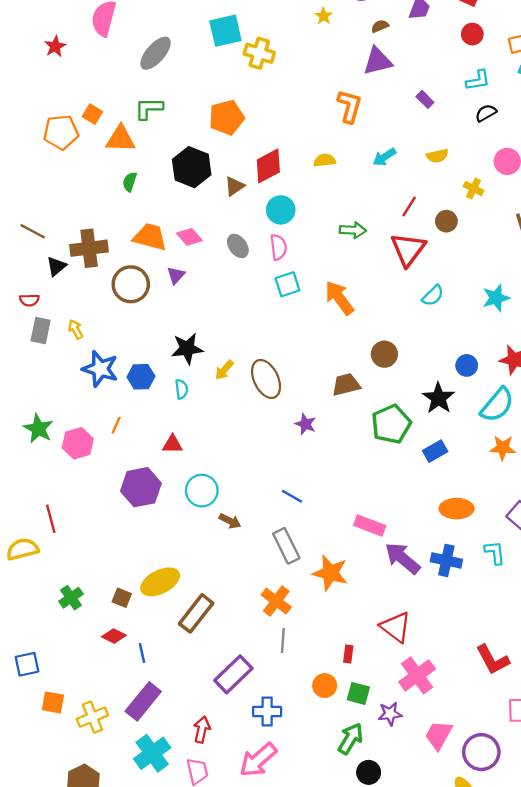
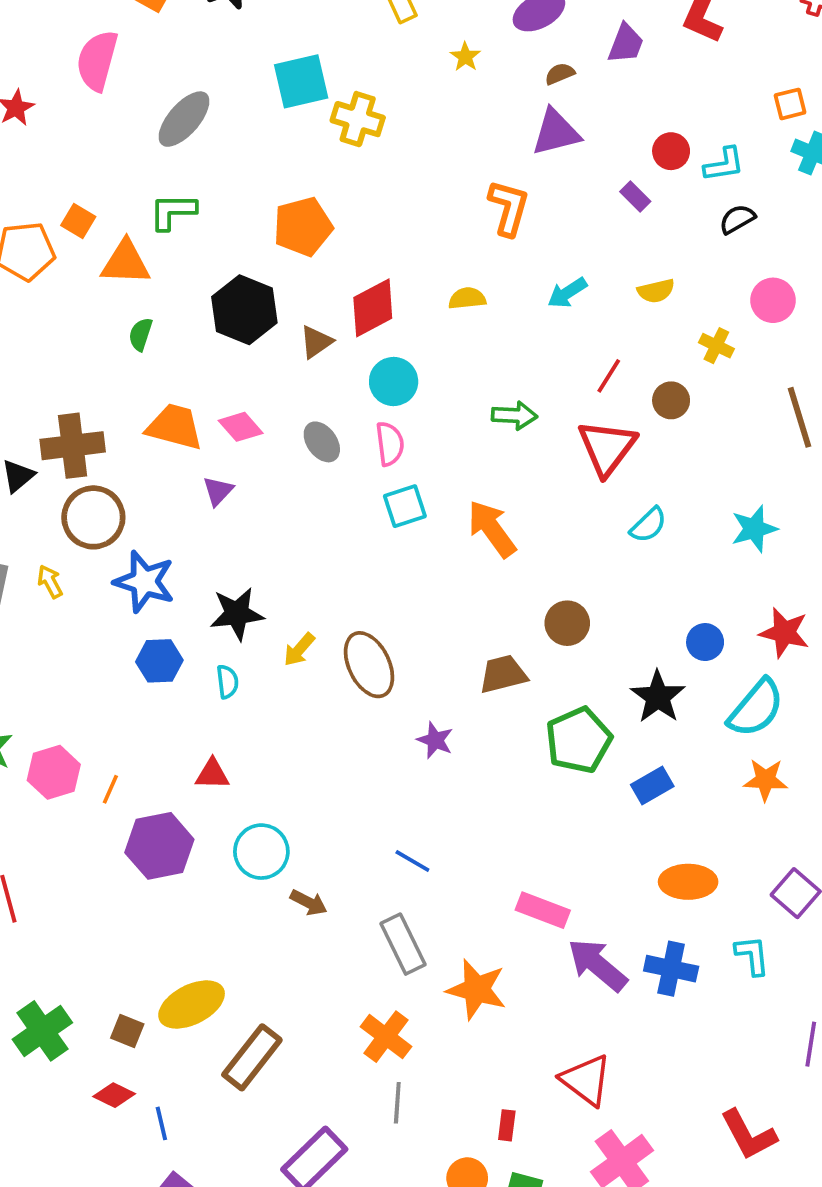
red circle: (472, 34) -> (671, 151), moved
brown circle: (131, 284) -> (93, 517), moved
blue star: (100, 369) -> (144, 582), moved
orange line: (116, 425) -> (110, 789), moved
green cross: (71, 598) -> (42, 1031), size x1.4

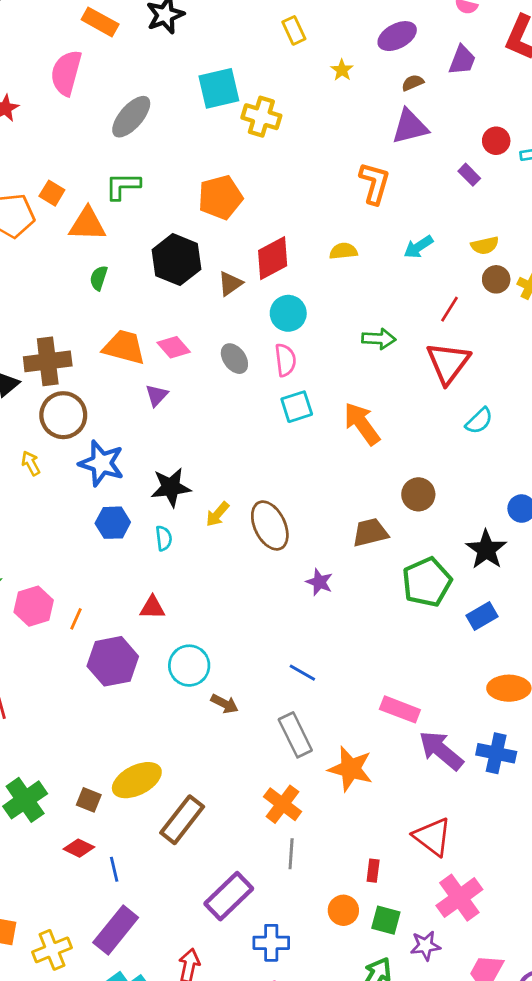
brown circle: (671, 400) -> (496, 279), moved

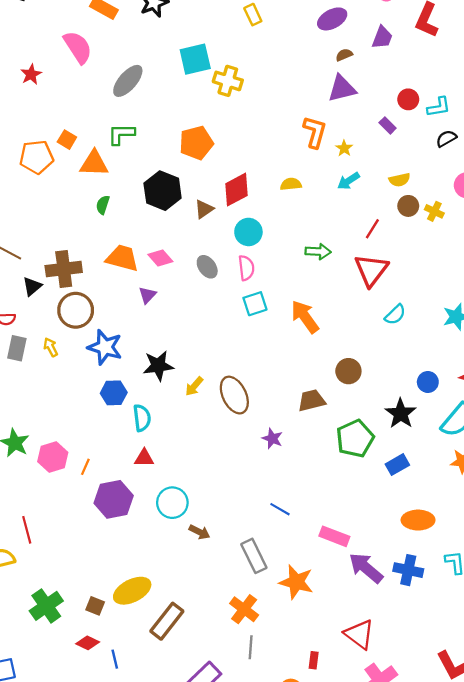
yellow star: (342, 70) -> (344, 148), moved
pink semicircle: (66, 73) -> (78, 47), turned 132
cyan semicircle: (164, 538) -> (142, 418), moved, size x1.4
blue line: (302, 673) -> (280, 509), moved

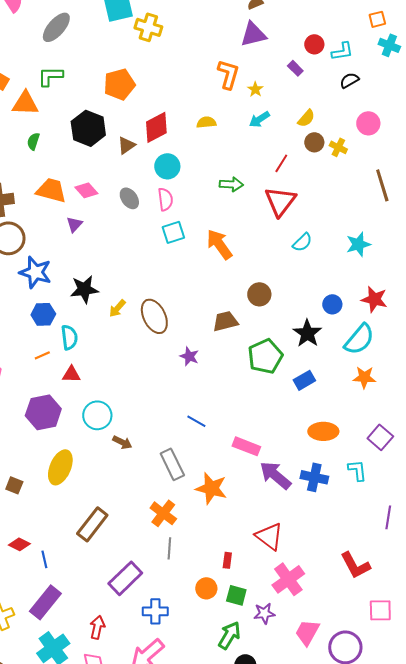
yellow semicircle: (400, 180) -> (306, 118), turned -36
orange line: (85, 467) -> (42, 355), moved, turned 42
yellow ellipse: (132, 591) -> (60, 467), moved, turned -40
brown square: (95, 606) -> (14, 485), moved

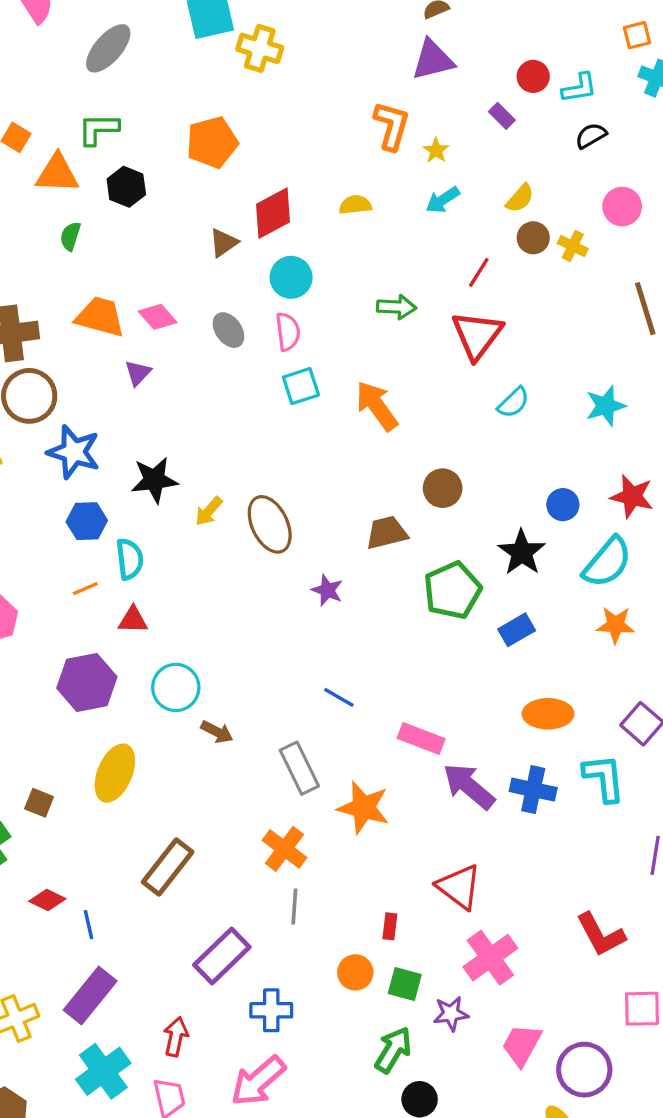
black hexagon: (88, 128) -> (126, 187), moved, size x0.7
cyan L-shape: (357, 470) -> (604, 778), size x1.4

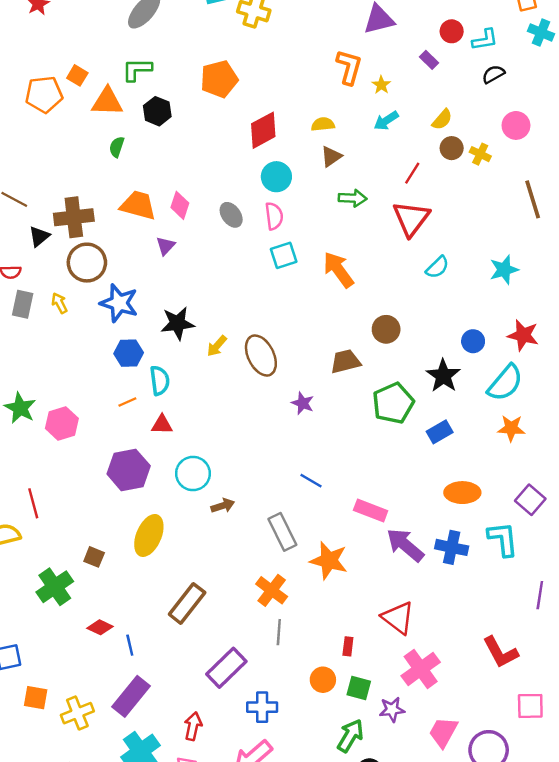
brown triangle: (224, 243) -> (331, 156), moved
pink diamond: (158, 317) -> (180, 205), turned 60
brown arrow: (217, 732) -> (223, 506), turned -45

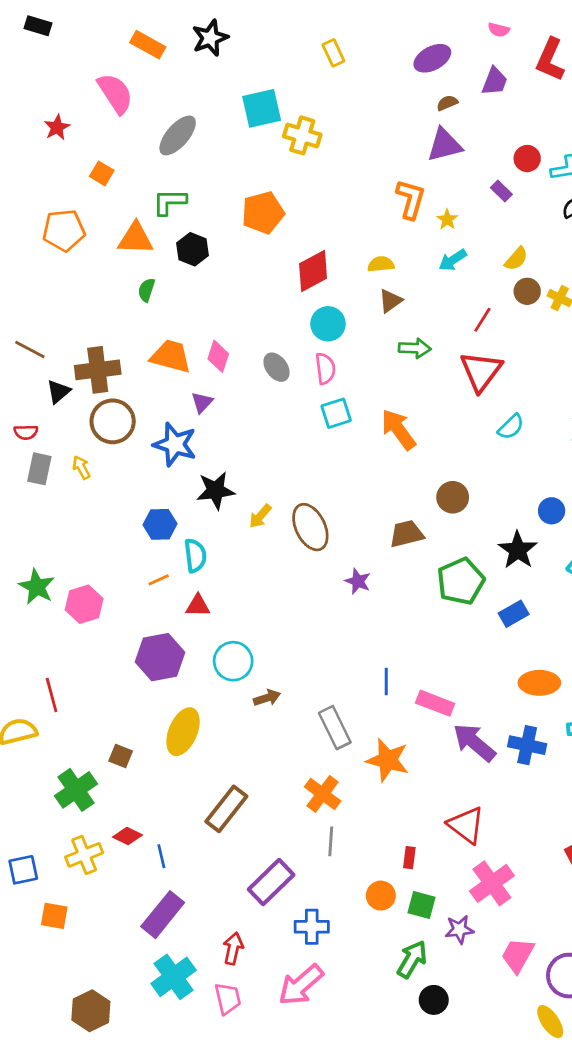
orange square: (77, 75) -> (102, 173), moved
blue star: (119, 303) -> (175, 444), moved
blue line: (311, 481) -> (386, 682), moved, turned 60
yellow cross: (77, 713) -> (84, 855), moved

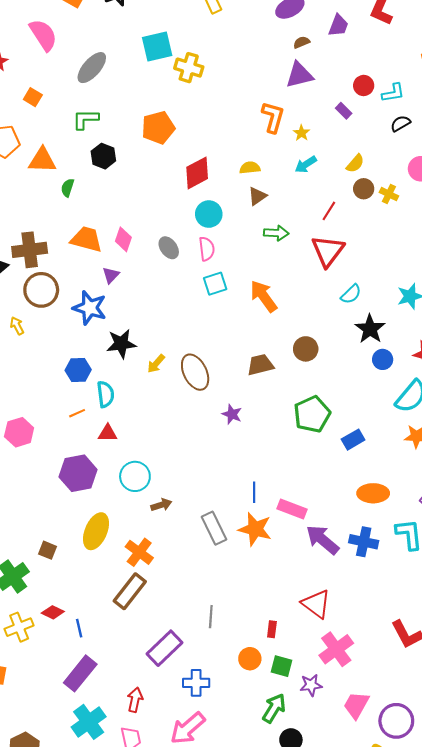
orange triangle: (136, 238) -> (42, 160), moved
brown trapezoid: (407, 534) -> (260, 365), moved
black star: (518, 550) -> (370, 329), moved
orange star: (388, 760) -> (255, 529), moved
orange cross: (323, 794) -> (139, 552), moved

